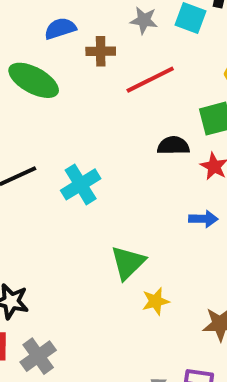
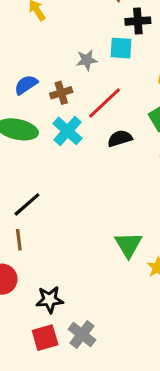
black semicircle: (173, 146) -> (120, 138), moved
cyan cross: (81, 184) -> (68, 131), moved

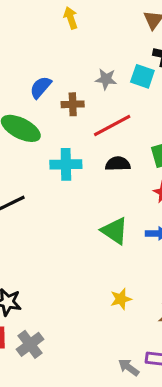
blue semicircle: (26, 85) -> (41, 87), turned -30
cyan cross: (68, 131) -> (66, 164), moved, turned 32
green triangle: (128, 245) -> (115, 231), moved, turned -40

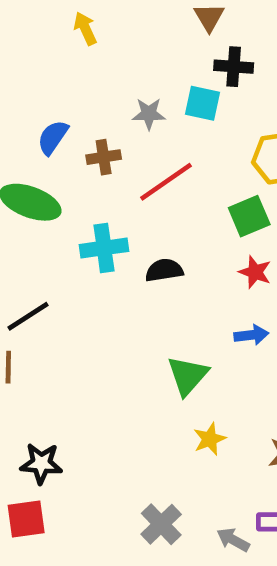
black semicircle: (118, 164) -> (164, 270), moved
green triangle: (115, 231) -> (188, 376), moved, turned 44
gray cross: (30, 344) -> (161, 524), moved

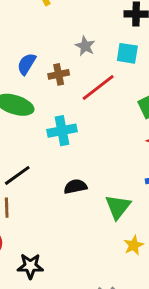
cyan square: (203, 103) -> (127, 53), moved
gray star: (149, 114) -> (85, 46), turned 30
black semicircle: (164, 270) -> (75, 187), moved

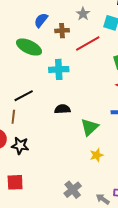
black star: (30, 266) -> (20, 146), moved

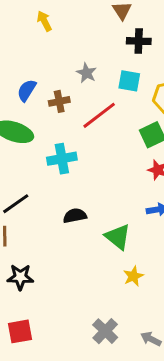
green triangle: (90, 127) -> (118, 237), turned -30

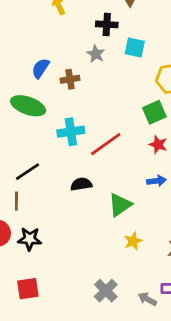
black cross: (139, 41) -> (107, 24), moved
cyan square: (129, 81) -> (135, 48), moved
red line: (99, 115) -> (106, 144), moved
green triangle: (118, 237) -> (120, 205), turned 45

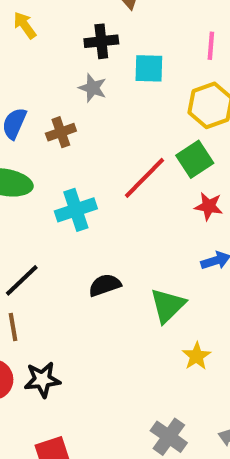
red line: (106, 144) -> (144, 178), moved

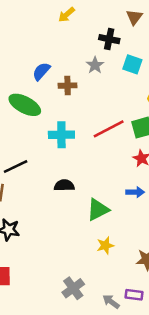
yellow arrow: (25, 25) -> (67, 15), turned -114

